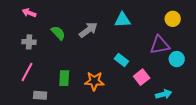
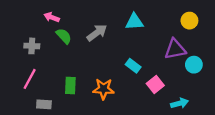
pink arrow: (29, 13) -> (52, 17), moved

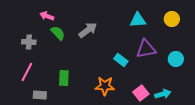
cyan triangle: (134, 22) -> (138, 20), moved
purple triangle: (175, 49) -> (146, 49), moved
pink square: (155, 85) -> (141, 93), moved
orange star: (103, 89) -> (105, 86), moved

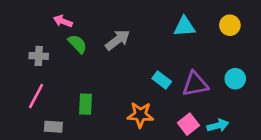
purple triangle: (146, 49) -> (195, 84), moved

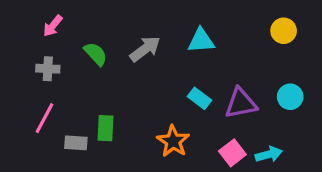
pink arrow: (63, 21) -> (53, 26), moved, turned -72
cyan triangle: (184, 27) -> (201, 41), moved
orange star: (140, 115) -> (173, 141), turned 30
gray rectangle: (53, 127) -> (76, 143), moved

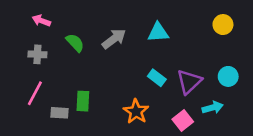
pink arrow: (53, 26) -> (41, 21), turned 72
purple triangle: (241, 103) -> (189, 82), turned -32
cyan arrow: (269, 154) -> (213, 108), moved

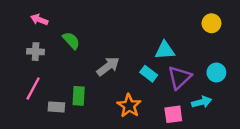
cyan triangle: (158, 32) -> (165, 50), moved
gray arrow: (114, 39) -> (108, 66), moved
pink square: (183, 121) -> (173, 114), turned 30

